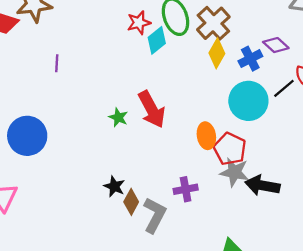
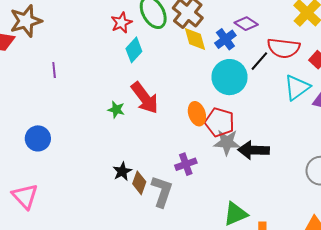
cyan diamond: (157, 40) -> (134, 50), moved
yellow diamond: (217, 53) -> (195, 39), turned -36
blue circle: (27, 136) -> (38, 138), size x0.7
black star: (114, 186) -> (122, 171), turned 30

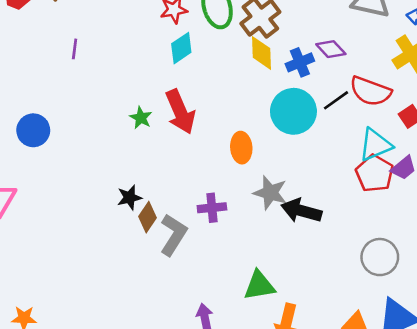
red pentagon: (220, 122) -> (375, 173), moved

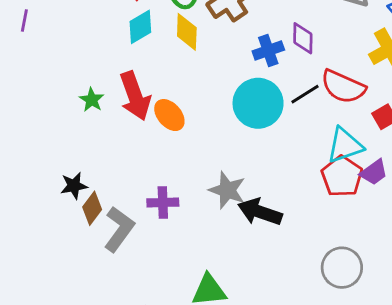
purple diamond: (331, 49) -> (303, 38), turned 40
yellow diamond: (262, 53) -> (187, 32), moved
orange ellipse: (241, 148) -> (169, 115), moved, turned -40

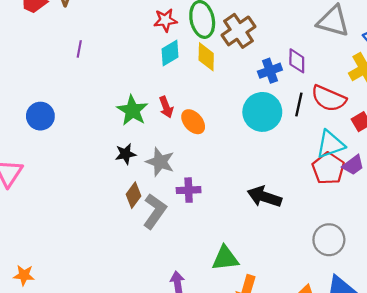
black line: (305, 94) -> (299, 105), turned -45
red arrow: (135, 96) -> (166, 107), size x0.6
green star: (92, 100) -> (132, 110), size x1.6
black star: (74, 186) -> (126, 154), moved
gray star: (227, 190) -> (160, 162), moved

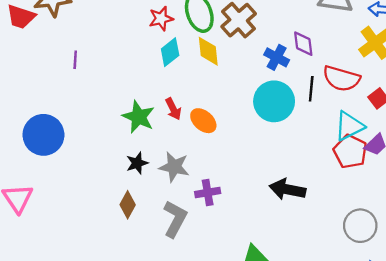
blue cross: (270, 71) -> (277, 57), turned -35
blue circle: (40, 116) -> (43, 135), size x1.4
brown diamond: (133, 195) -> (128, 205), moved

